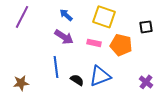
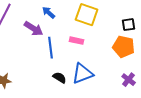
purple arrow: (64, 37) -> (34, 29), moved
orange pentagon: (121, 45) -> (124, 47), moved
blue line: (56, 67) -> (51, 48), moved

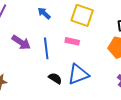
purple arrow: (34, 29) -> (21, 42), moved

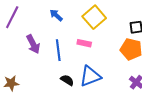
yellow square: (82, 15) -> (94, 17), turned 30
purple arrow: (21, 42) -> (33, 44), turned 30

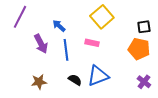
blue arrow: (56, 15) -> (59, 26), moved
brown star: (11, 83) -> (39, 82), moved

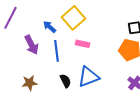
yellow square: (102, 17) -> (74, 18), moved
black semicircle: (75, 80) -> (66, 81), turned 32

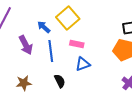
blue triangle: (89, 77) -> (83, 64), moved, size x0.7

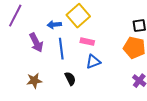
blue arrow: (44, 27) -> (54, 25), turned -48

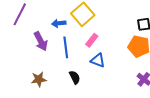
pink rectangle: (87, 42) -> (92, 40), turned -64
blue triangle: (93, 62) -> (98, 60), turned 42

